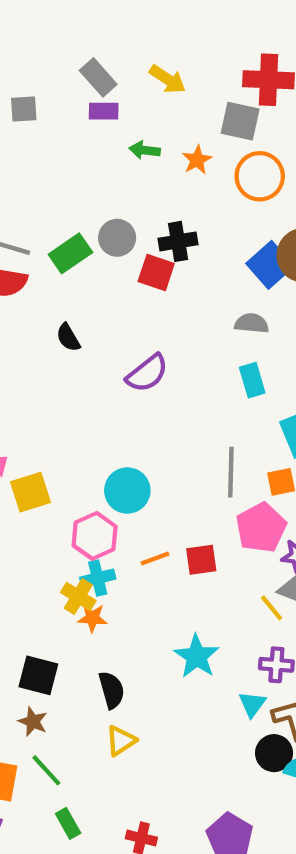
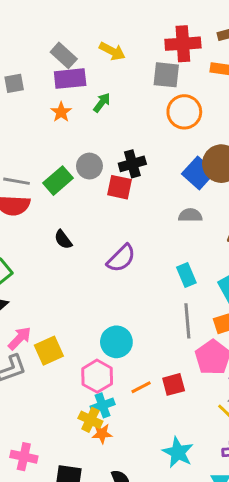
purple rectangle: (104, 111) -> (70, 79), size x1.5
green arrow: (145, 150) -> (102, 103), turned 126
orange star: (197, 160) -> (61, 112), moved
cyan rectangle: (252, 380) -> (186, 275), moved

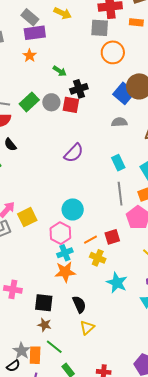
green arrow: (102, 103) -> (60, 71), moved, turned 88
gray circle: (89, 166) -> (51, 102), moved
black semicircle: (63, 240) -> (10, 145), moved
yellow cross: (90, 420) -> (98, 258), moved
orange star: (102, 434) -> (65, 272), size x1.5

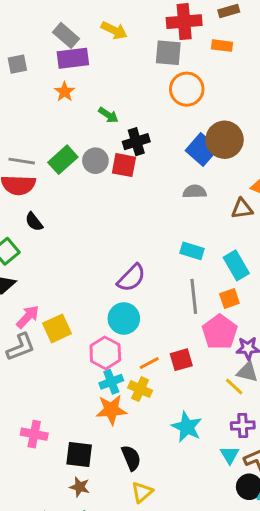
purple semicircle: (74, 153) -> (131, 278), moved
cyan rectangle: (118, 163) -> (192, 251), turned -49
yellow cross: (98, 258) -> (140, 389), moved

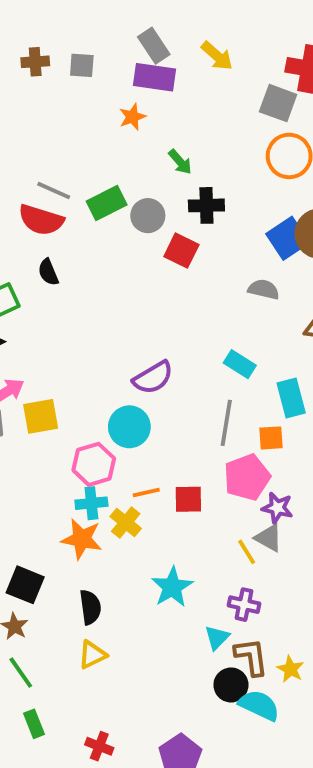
red square: (124, 165) -> (181, 251), moved

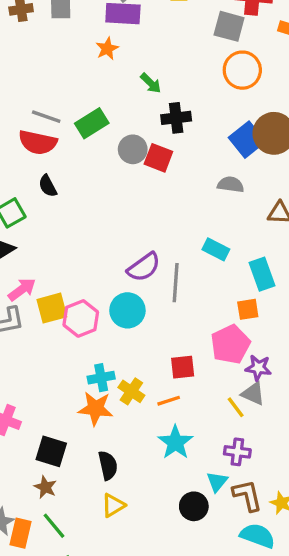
gray circle: (148, 216) -> (133, 149), moved
gray line: (226, 423) -> (176, 283), moved
pink hexagon: (94, 464) -> (81, 318), moved
orange line: (146, 492) -> (169, 401), moved
black circle: (231, 685) -> (194, 506), moved

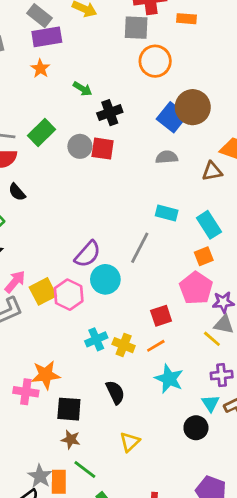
purple semicircle: (144, 267) -> (88, 254), moved
gray line: (176, 283) -> (140, 248), turned 36
orange star: (96, 408) -> (46, 375), moved
black semicircle: (108, 465) -> (115, 392), moved

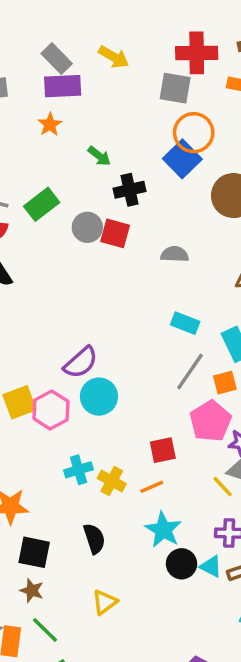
blue square: (172, 117) -> (182, 159), moved
gray semicircle: (167, 157) -> (175, 254), moved
gray line: (140, 248) -> (190, 372), moved
cyan triangle: (210, 403) -> (211, 566), turned -36
black circle: (196, 428) -> (182, 564), moved

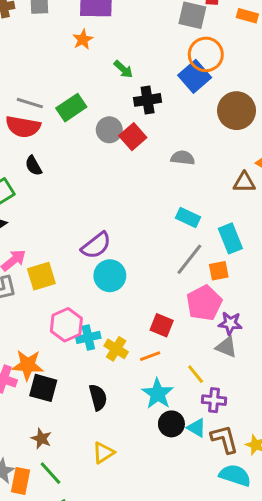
red square: (115, 233) -> (133, 137), turned 30
pink hexagon: (51, 410) -> (66, 325), moved
red square: (163, 450) -> (162, 325), turned 30
yellow line: (223, 487) -> (196, 374), moved
black square: (34, 552) -> (43, 388), moved

